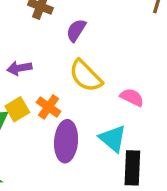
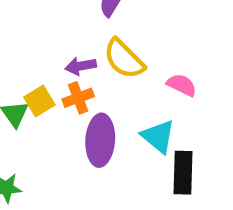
purple arrow: (19, 68) -> (81, 66), moved
orange cross: (49, 107) -> (78, 98), turned 35

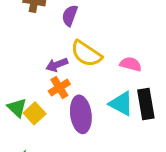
yellow square: (39, 101) -> (35, 113), moved
black rectangle: (183, 173) -> (146, 104), moved

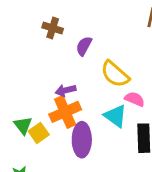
yellow semicircle: (86, 54) -> (115, 74), moved
orange cross: (59, 87) -> (65, 112), size x1.5
cyan triangle: (121, 104) -> (115, 116), moved

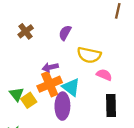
brown cross: (53, 28) -> (26, 31), moved, turned 35
yellow semicircle: (115, 74) -> (89, 55), turned -30
cyan triangle: (115, 116) -> (71, 87), moved

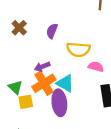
brown cross: (26, 31) -> (19, 28), moved
green triangle: (17, 94) -> (15, 87), moved
yellow square: (29, 100) -> (26, 102), turned 32

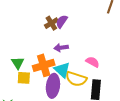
brown cross: (19, 28) -> (51, 23), moved
yellow semicircle: (78, 49) -> (76, 79), moved
purple arrow: (42, 67) -> (61, 48), moved

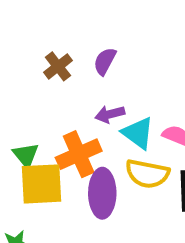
brown cross: (51, 23) -> (58, 66), moved
cyan triangle: (62, 70) -> (138, 133), moved
yellow square: (24, 78) -> (42, 184), size x1.6

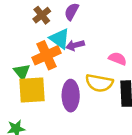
cyan triangle: (138, 133) -> (60, 39), moved
orange cross: (79, 154) -> (47, 55), moved

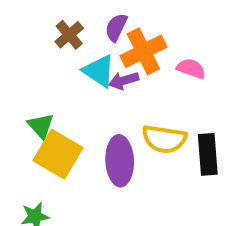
orange cross: (47, 55) -> (143, 51), moved
pink semicircle: (118, 59) -> (191, 69), moved
yellow square: (32, 90) -> (58, 154), turned 36

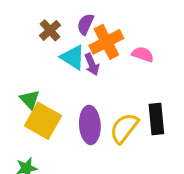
purple arrow: (124, 81) -> (92, 64), turned -95
yellow semicircle: (164, 139) -> (124, 128), moved, turned 120

